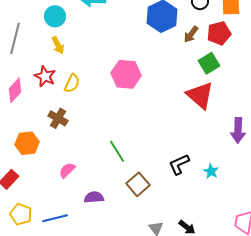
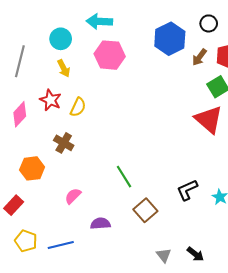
pink hexagon: (126, 74) -> (110, 55), moved

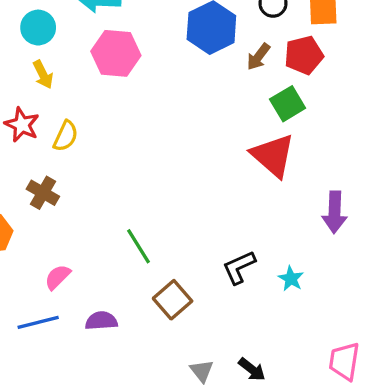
blue line: (61, 245) -> (38, 322), moved

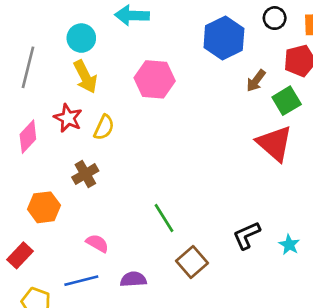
pink hexagon: (116, 53) -> (155, 79), moved
brown arrow: (258, 57) -> (256, 81), moved
yellow arrow: (43, 75) -> (85, 77), size x1.4
brown cross: (43, 193) -> (85, 174), turned 30
pink semicircle: (58, 277) -> (97, 243), turned 75

